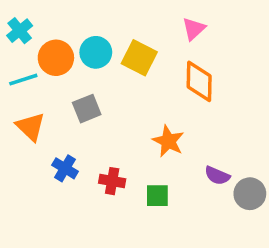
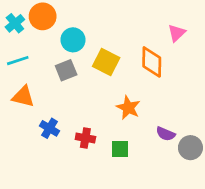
pink triangle: (194, 29) -> (177, 33), moved
orange circle: (56, 58) -> (43, 16), moved
yellow square: (139, 58) -> (106, 62), moved
gray square: (87, 109) -> (66, 70), moved
orange triangle: (31, 127) -> (23, 97), turned -30

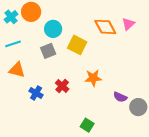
orange diamond: (152, 62) -> (105, 27), moved, turned -30
orange star: (128, 108) -> (93, 78), turned -30
red cross: (85, 138) -> (62, 86), moved, turned 32
green square: (120, 149) -> (87, 125), moved, turned 32

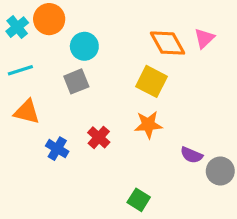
yellow square: (77, 45) -> (152, 81), moved

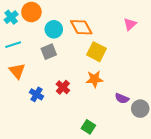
orange diamond: (167, 43) -> (81, 27), moved
orange triangle: (27, 112) -> (17, 71), turned 36

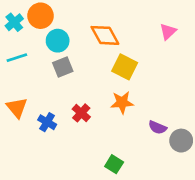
cyan circle: (54, 29) -> (58, 41), moved
orange triangle: (17, 71) -> (17, 108), moved

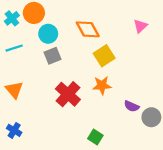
yellow square: (125, 67) -> (104, 56), turned 30
red cross: (81, 113) -> (68, 94), size x1.6
blue cross: (47, 122) -> (14, 130), moved

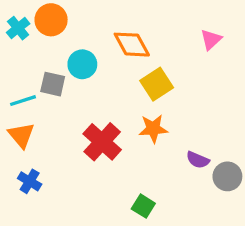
cyan circle: (48, 34) -> (82, 64), moved
cyan line: (14, 48) -> (23, 101), moved
gray square: (53, 56) -> (53, 84), moved, turned 35
blue cross: (14, 130) -> (30, 181), moved

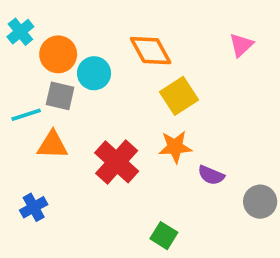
orange circle: (51, 20) -> (58, 54), moved
orange triangle: (21, 135) -> (52, 145), moved, turned -48
purple semicircle: (198, 160) -> (211, 175), moved
blue cross: (30, 181) -> (34, 207), turned 30

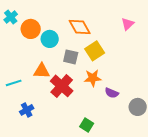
gray square: (60, 96) -> (71, 57), moved
cyan line: (26, 115) -> (14, 83), moved
orange triangle: (52, 145) -> (42, 71), moved
blue cross: (34, 207) -> (27, 110), moved

